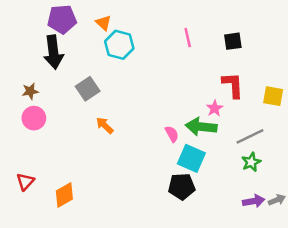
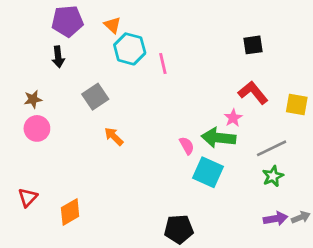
pink line: (188, 38) -> (163, 64), moved
black arrow: (53, 52) -> (58, 57), size x0.6
red L-shape: (233, 85) -> (253, 93), turned -36
black pentagon: (182, 186) -> (179, 229), moved

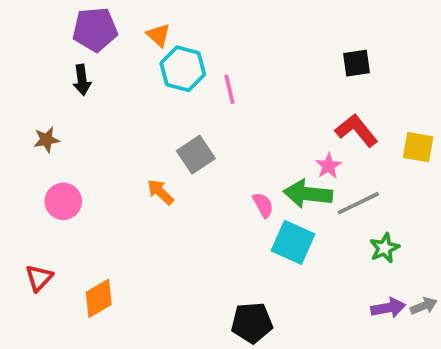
gray square: (95, 97) -> (196, 155), moved
pink circle: (37, 128) -> (63, 201), moved
gray line: (272, 148) -> (358, 203), moved

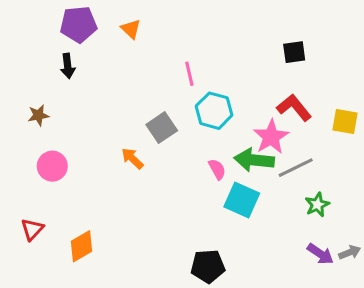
cyan hexagon: (183, 69) -> (214, 111), moved
pink star: (328, 166) -> (271, 137), size x1.6
purple arrow: (388, 308) -> (320, 254), turned 44

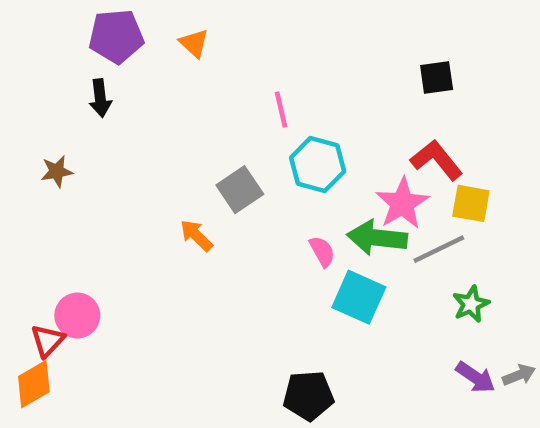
yellow square: (345, 121) -> (471, 203), moved
pink circle: (52, 166) -> (77, 316), moved
orange diamond: (82, 246) -> (34, 384), moved

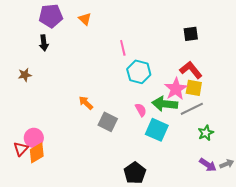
gray square: (240, 190) -> (108, 122), moved, turned -30
yellow square: (471, 203) -> (194, 88), moved
orange diamond: (34, 384) -> (37, 153), moved
black pentagon: (308, 396) -> (135, 173), turned -30

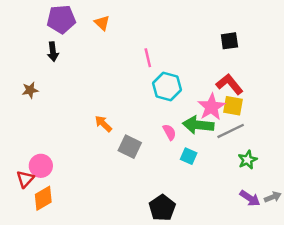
cyan square: (157, 130) -> (189, 156), size x0.6
orange diamond: (37, 153) -> (43, 198), moved

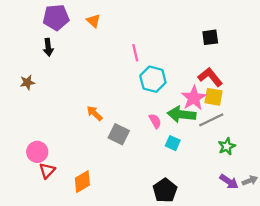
red triangle: (25, 179) -> (47, 171), moved
orange diamond: (43, 198) -> (82, 182), moved
black pentagon: (162, 208) -> (165, 190), moved

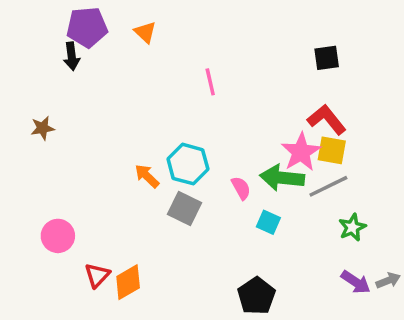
black arrow: (48, 47) -> (72, 56), moved
cyan hexagon: (153, 79) -> (188, 164), moved
red triangle: (47, 171) -> (97, 275), moved

